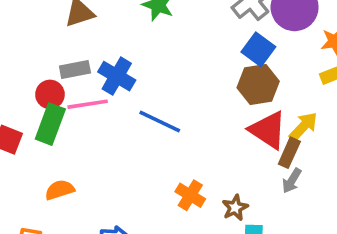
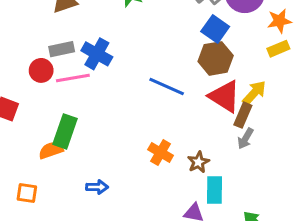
blue line: (160, 122) -> (167, 86), moved
green rectangle: (50, 124) -> (65, 131), moved

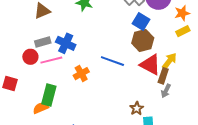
orange cross: (161, 153) -> (81, 74), moved, turned 35

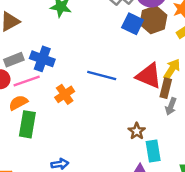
brown hexagon: (143, 41) -> (153, 20), moved
orange semicircle: (41, 108) -> (18, 103), moved

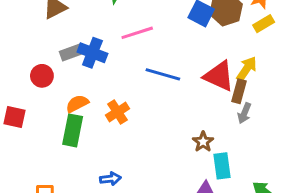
gray rectangle: (14, 60) -> (72, 52), moved
pink line: (27, 81) -> (137, 33), moved
orange cross: (65, 94) -> (117, 112), moved
orange semicircle: (18, 103) -> (77, 104), moved

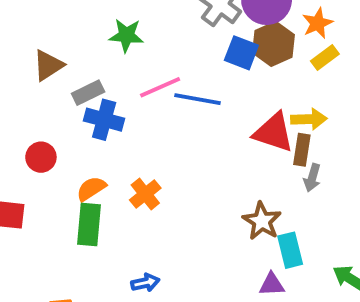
gray rectangle: (72, 52) -> (88, 93), moved
yellow arrow: (247, 69) -> (309, 119), turned 60
blue line: (163, 74) -> (197, 99), moved
brown star: (203, 142) -> (262, 221), size x1.4

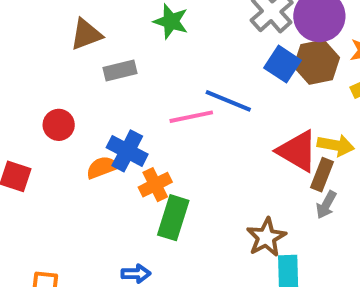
pink line: (160, 87) -> (191, 117), moved
blue cross: (104, 120) -> (127, 151), moved
green rectangle: (89, 224) -> (173, 218), moved

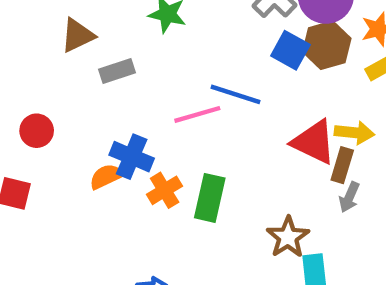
red circle: (59, 125) -> (37, 131), moved
green rectangle: (173, 218) -> (210, 198), moved

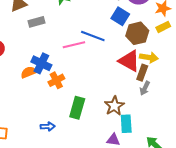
brown hexagon: (327, 45) -> (137, 33), moved
green rectangle: (210, 198) -> (77, 108), moved

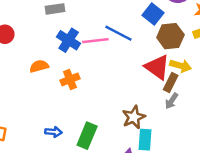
blue cross: (41, 63) -> (69, 40), moved
green rectangle: (77, 108) -> (87, 136), moved

